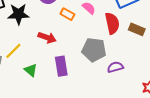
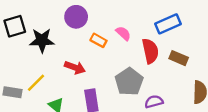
gray pentagon: (94, 50) -> (129, 82), turned 30

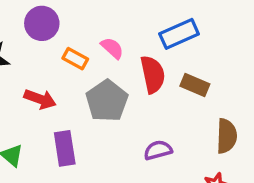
gray pentagon: (129, 82) -> (107, 101), moved

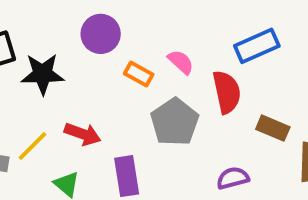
brown rectangle: (195, 85) -> (273, 128), moved
red arrow: (40, 99) -> (83, 134), moved

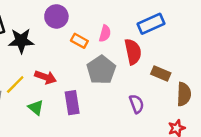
pink semicircle: (181, 62) -> (105, 33), turned 63
purple semicircle: (233, 178) -> (137, 104), turned 84

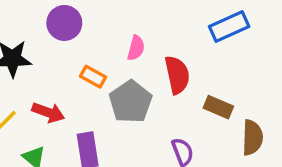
blue rectangle: (151, 24) -> (229, 27), moved
orange rectangle: (79, 41) -> (93, 77), moved

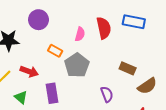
blue rectangle: (229, 27) -> (134, 22), turned 35
red semicircle: (177, 75) -> (104, 28), moved
brown semicircle: (252, 138) -> (147, 86), turned 54

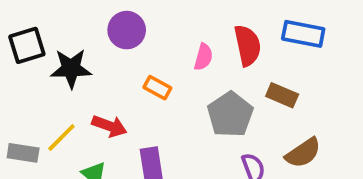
gray pentagon: (77, 65) -> (230, 114), moved
brown rectangle: (128, 68) -> (282, 95), moved
brown semicircle: (147, 86) -> (303, 153), moved

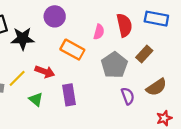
orange rectangle: (157, 88) -> (72, 50), size x1.5
brown rectangle: (282, 95) -> (144, 54), turned -70

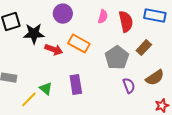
pink semicircle: (99, 32) -> (103, 17), moved
red arrow: (45, 72) -> (54, 50), moved
yellow line: (17, 78) -> (29, 100), moved

